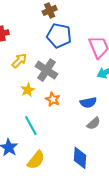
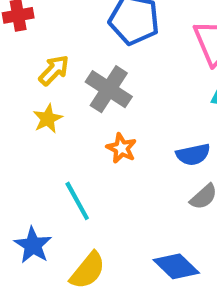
yellow star: (28, 90) -> (48, 119), moved
blue diamond: (80, 158) -> (176, 266), turned -50

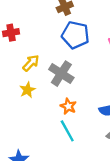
cyan line: (77, 201) -> (67, 131), moved

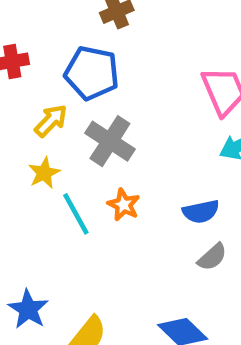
blue pentagon: (75, 35) -> (92, 73), moved
cyan line: (67, 131) -> (76, 214), moved

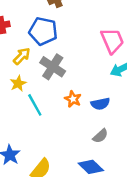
orange star: (124, 205) -> (73, 99), moved
gray semicircle: (212, 257) -> (100, 136), moved

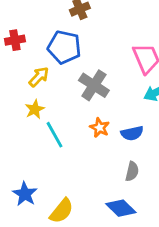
gray cross: (53, 67) -> (94, 85), moved
gray semicircle: (100, 136) -> (132, 171), turned -35

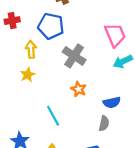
yellow arrow: (39, 77) -> (31, 49), turned -49
blue semicircle: (132, 133) -> (112, 102), moved
cyan line: (54, 135) -> (53, 116), moved

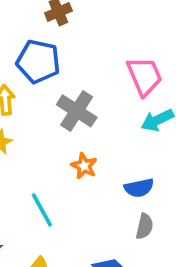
gray semicircle: (104, 123) -> (144, 226), moved

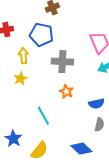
gray cross: (77, 111) -> (62, 62), turned -30

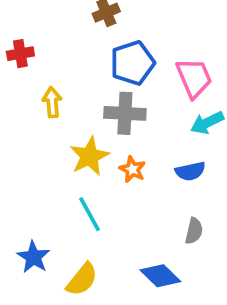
blue pentagon: (41, 35) -> (132, 63), moved, turned -30
yellow star: (20, 79) -> (89, 156), moved, size x1.5
blue semicircle: (96, 104) -> (190, 171), moved

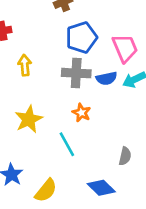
yellow star: (89, 156) -> (29, 119), moved
blue semicircle: (190, 171) -> (107, 78), moved
cyan line: (89, 214) -> (67, 144), moved

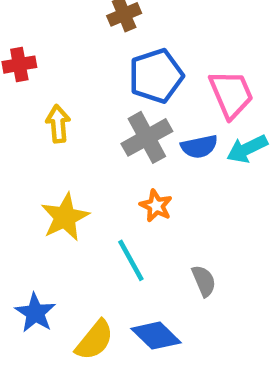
gray cross: (76, 73) -> (147, 137), turned -32
gray semicircle: (125, 156) -> (204, 281), moved, turned -36
blue diamond: (101, 188) -> (156, 336), moved

